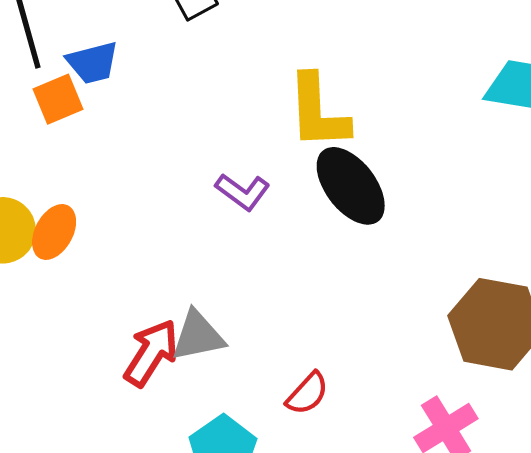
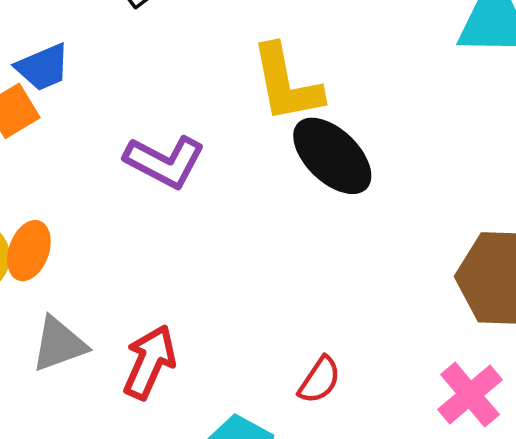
purple L-shape: (243, 192) -> (165, 162), moved, size x1.4
gray triangle: (198, 336) -> (59, 344), moved

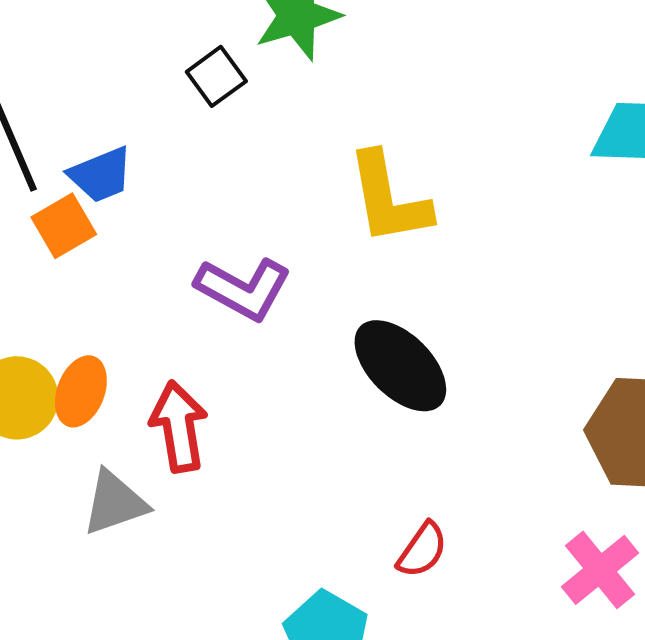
black ellipse: (332, 156) -> (400, 366), moved
red arrow: (150, 362) -> (179, 427), moved, turned -34

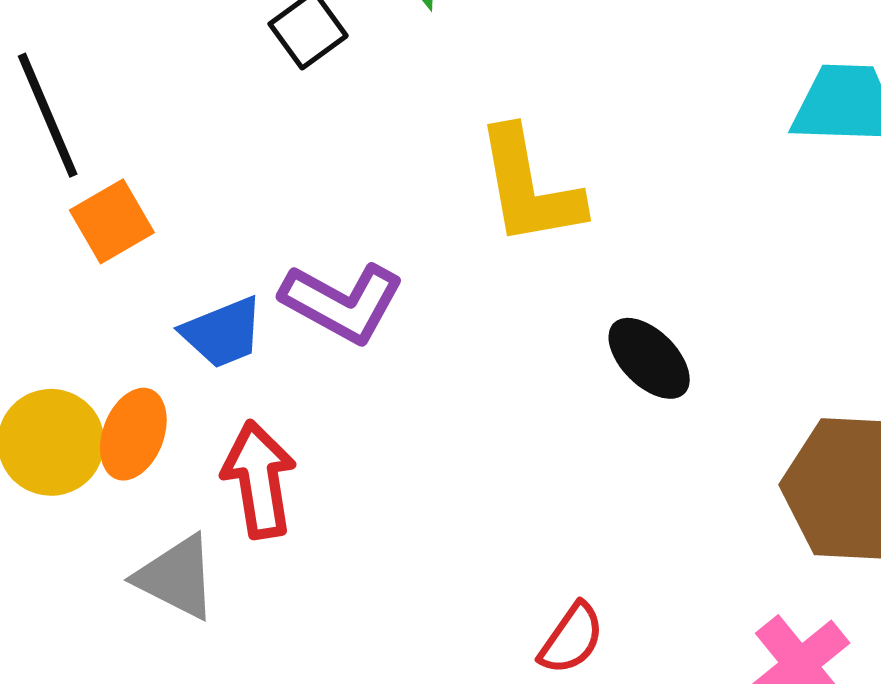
blue trapezoid: (101, 175) -> (223, 333), moved
black ellipse: (400, 366) -> (649, 358), moved, size x0.7
gray triangle: (115, 503) -> (176, 577), turned 46

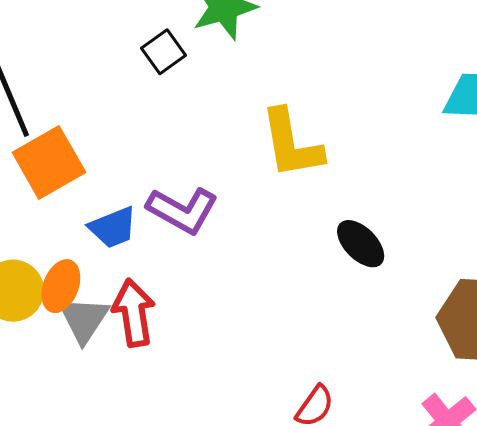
orange square: (112, 221) -> (49, 162), size x1.5
gray triangle: (176, 577) -> (84, 319), moved, turned 36

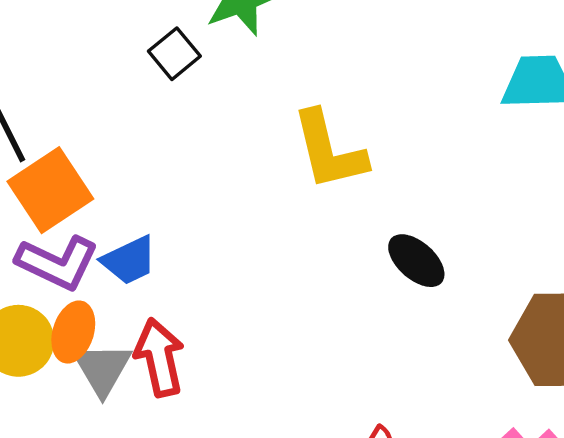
purple L-shape: (182, 210) -> (57, 263), moved

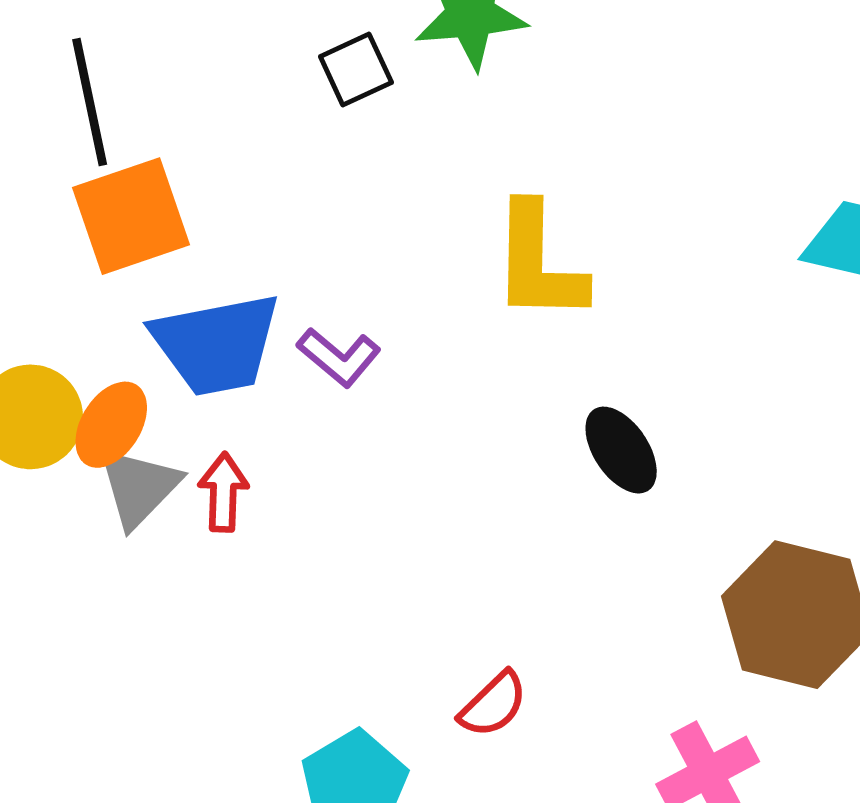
blue trapezoid: (129, 260) -> (216, 344), size x1.6
purple L-shape: (57, 263) -> (339, 357), moved, size x0.7
red arrow: (159, 357) -> (223, 492), size x0.7

